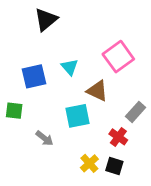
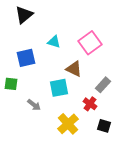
black triangle: (46, 20) -> (24, 15), moved
cyan triangle: (70, 67) -> (54, 42), moved, turned -32
yellow cross: (89, 163) -> (68, 124), size x1.5
black square: (114, 166) -> (104, 126), moved

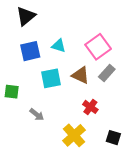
blue square: (26, 58) -> (30, 51), moved
gray rectangle: (103, 85) -> (107, 73), moved
cyan square: (59, 88) -> (51, 78), moved
red cross: (90, 104) -> (90, 107), moved

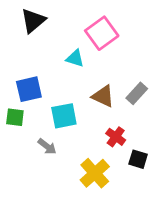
pink square: (98, 47) -> (102, 33), moved
blue square: (30, 51) -> (29, 89), moved
cyan square: (51, 78) -> (64, 116), moved
black square: (113, 138) -> (138, 159), moved

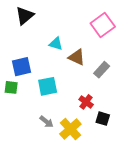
pink square: (102, 33) -> (103, 25), moved
brown triangle: (103, 96) -> (77, 57), moved
gray arrow: (47, 147) -> (46, 122), moved

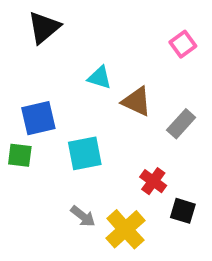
pink square: (103, 25) -> (183, 44), size x0.6

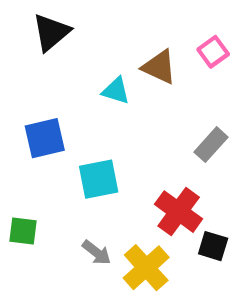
brown triangle: (137, 102) -> (159, 67), moved
green square: (20, 155) -> (23, 231), moved
red cross: (153, 181) -> (179, 212), size x1.5

